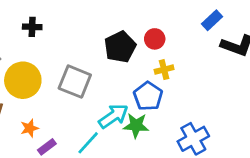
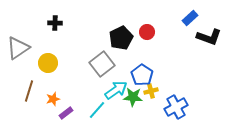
yellow cross: (164, 70) -> (151, 91), moved
yellow circle: (23, 80) -> (48, 63), size x0.7
gray square: (75, 82) -> (102, 64), moved, turned 30

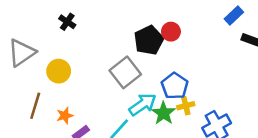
black cross: (55, 23) -> (67, 22), turned 32
red circle: (147, 32) -> (171, 32), moved
green star: (133, 97) -> (164, 113), turned 30

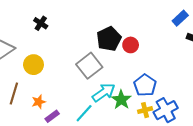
red circle: (171, 32) -> (131, 45), moved
blue pentagon: (175, 86) -> (145, 85), moved
yellow cross: (186, 106) -> (145, 110), moved

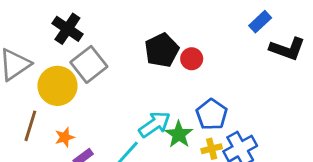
black cross: (41, 23) -> (67, 29), size x1.5
yellow circle: (33, 65) -> (57, 86), size x1.4
gray square: (89, 66) -> (89, 64), moved

